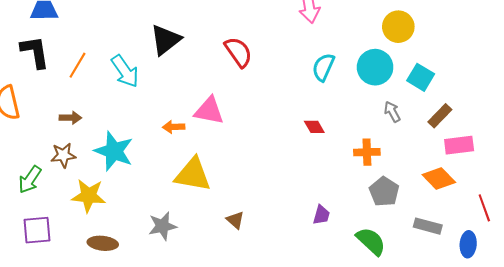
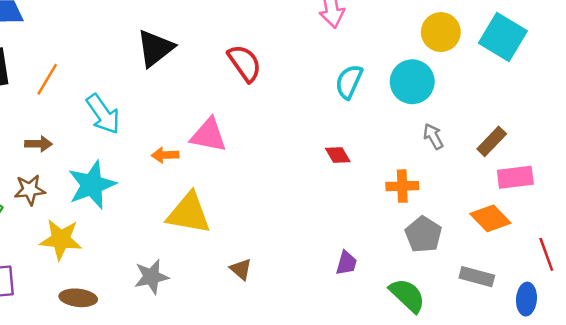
cyan arrow: (125, 71) -> (103, 114), moved
cyan square: (421, 77) -> (503, 37), moved, size x1.4
cyan star: (114, 151) -> (92, 185), turned 30

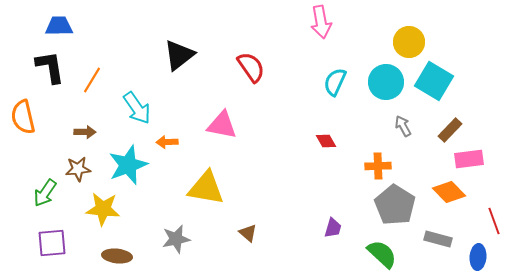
cyan square: (503, 37) -> (434, 81), moved
orange arrow: (165, 155) -> (167, 142), moved
gray pentagon: (423, 234) -> (395, 205), size x1.4

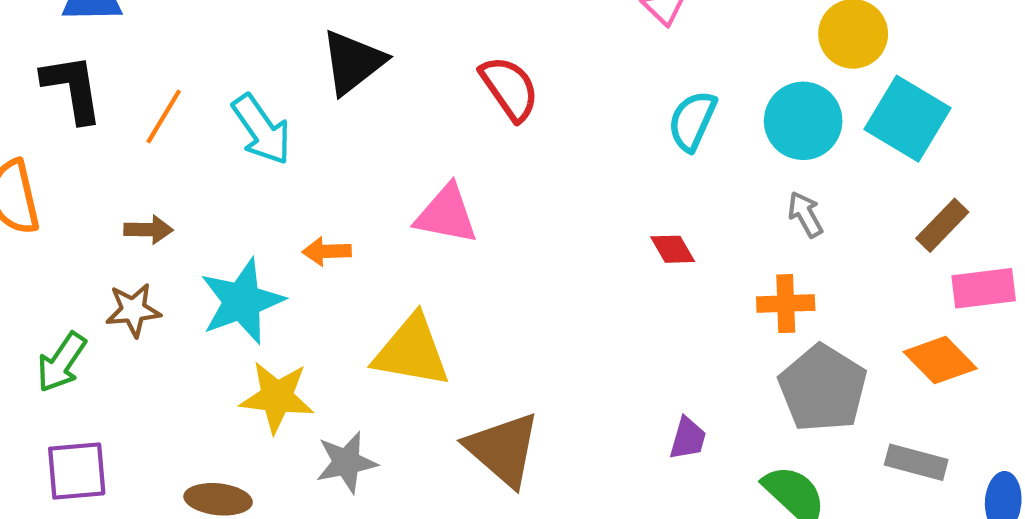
cyan arrow: (137, 108) -> (262, 130), moved
gray arrow: (403, 126) -> (805, 214), moved
yellow star: (103, 209) -> (277, 397), moved
brown triangle: (248, 233) -> (503, 449), size x2.0

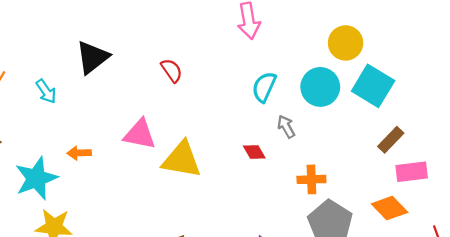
red semicircle: (509, 88) -> (172, 70), size x0.7
cyan arrow: (262, 130) -> (46, 91), size x0.7
gray arrow: (805, 214) -> (286, 127), moved
yellow triangle: (412, 351) -> (182, 160), moved

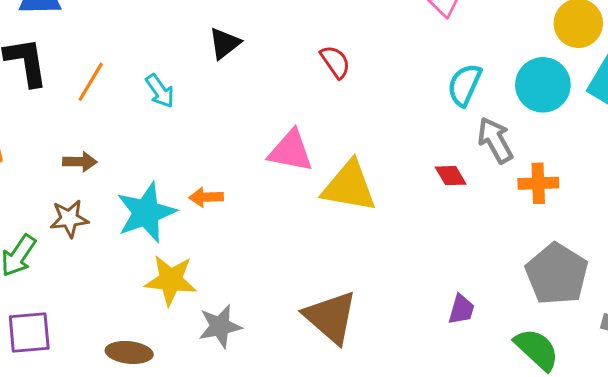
black triangle: (92, 57) -> (225, 43), size x0.7
gray arrow: (286, 127) -> (495, 140), size x1.4
orange arrow: (79, 153) -> (206, 197), moved
orange cross: (311, 179) -> (538, 183), moved

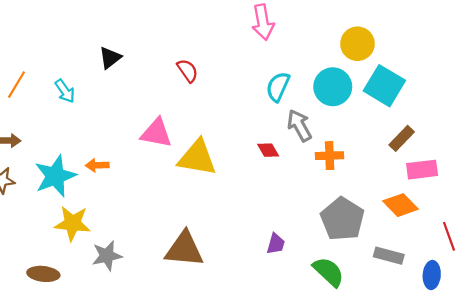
brown triangle: (331, 317) -> (184, 249), turned -36

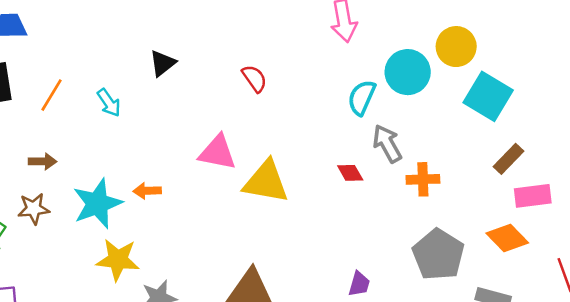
cyan circle: (333, 87) -> (408, 72), moved

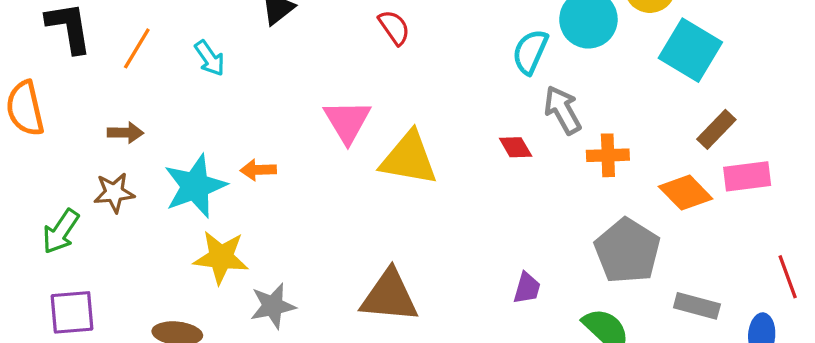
pink triangle: (217, 152) -> (347, 121), turned 48
orange diamond: (507, 238) -> (686, 193), moved

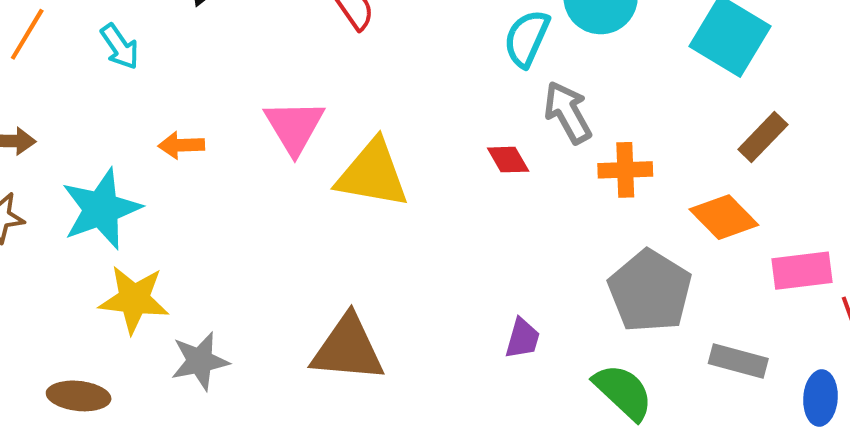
orange arrow: (258, 170) -> (181, 145), moved
pink rectangle: (747, 176) -> (802, 271), moved

